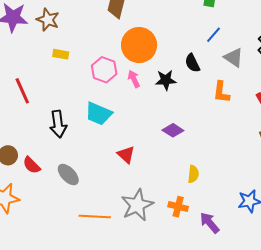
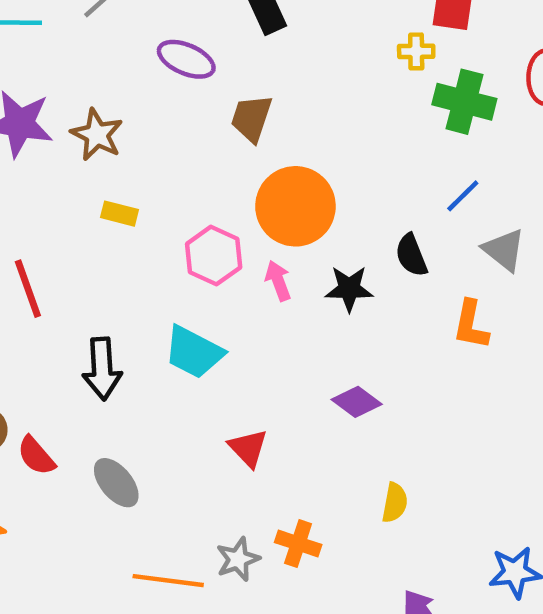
gray star: (137, 205) -> (238, 559), moved, size x0.6
orange cross: (178, 207) -> (298, 544), moved

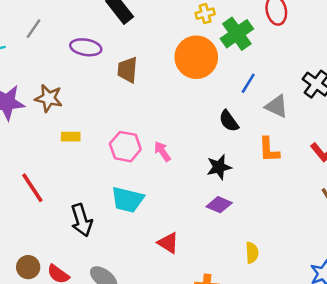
green cross: (464, 102) -> (237, 34), turned -36
orange circle: (295, 206) -> (196, 57), moved
black star: (349, 289) -> (219, 167), moved

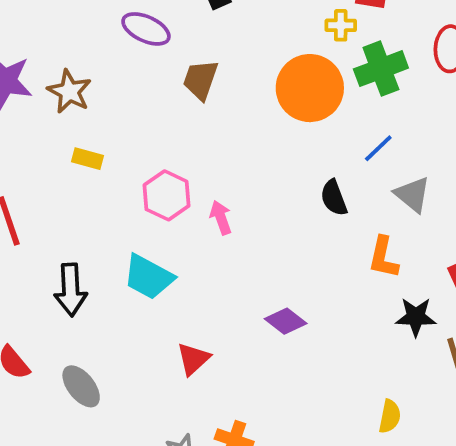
black star: (219, 167) -> (416, 317), moved
red triangle: (168, 243) -> (193, 359), turned 30
yellow semicircle: (252, 253) -> (390, 416), moved

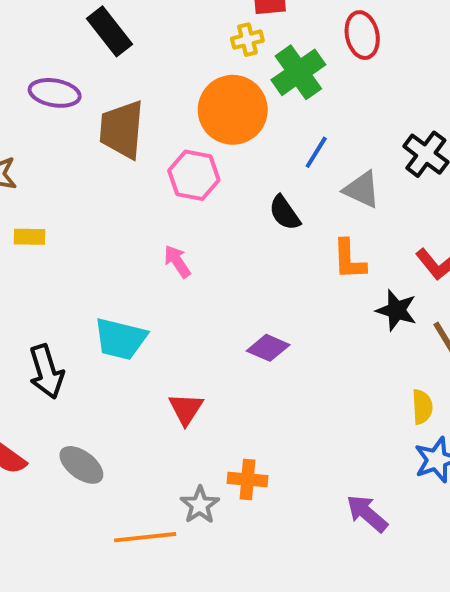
brown trapezoid: (200, 80) -> (122, 130), size x1.4
pink hexagon: (167, 195) -> (194, 175), moved
black star: (416, 317) -> (396, 310), turned 30
yellow semicircle: (390, 416) -> (422, 407), moved

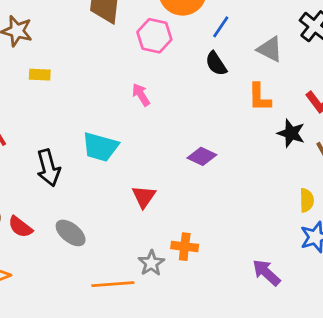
blue line: (316, 152) -> (221, 27), moved

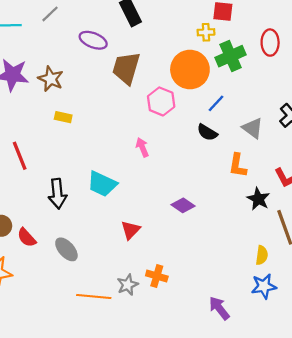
black semicircle: (216, 64) -> (207, 132), turned -35

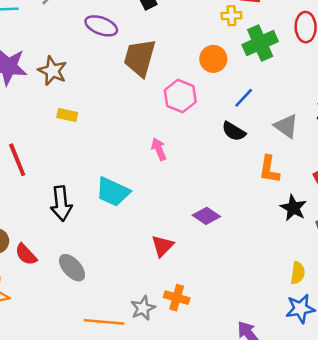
orange circle: (190, 70) -> (213, 59), size x0.6
red triangle: (131, 230) -> (162, 246), moved

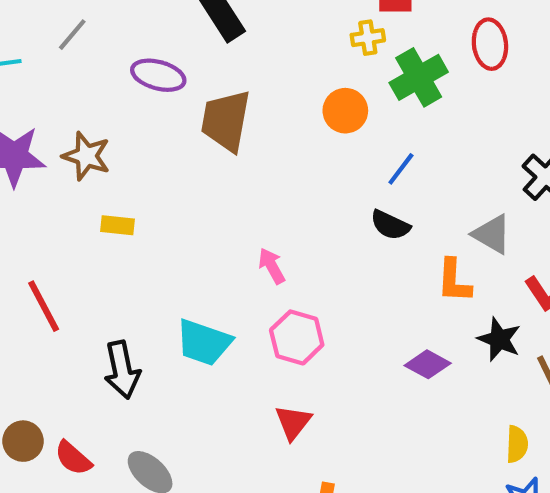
pink hexagon: (180, 96) -> (297, 337), moved
gray triangle: (286, 126) -> (492, 234), moved
purple diamond: (206, 216) -> (428, 364), moved

